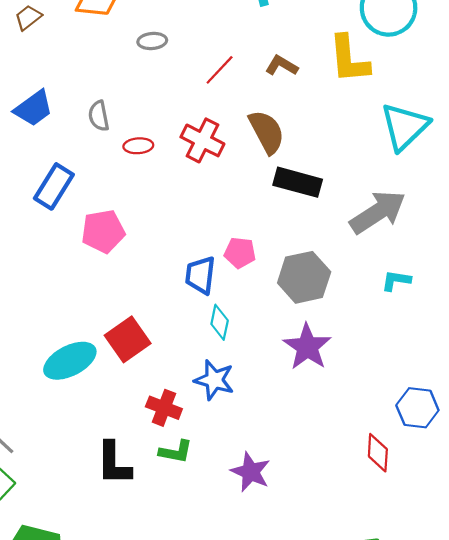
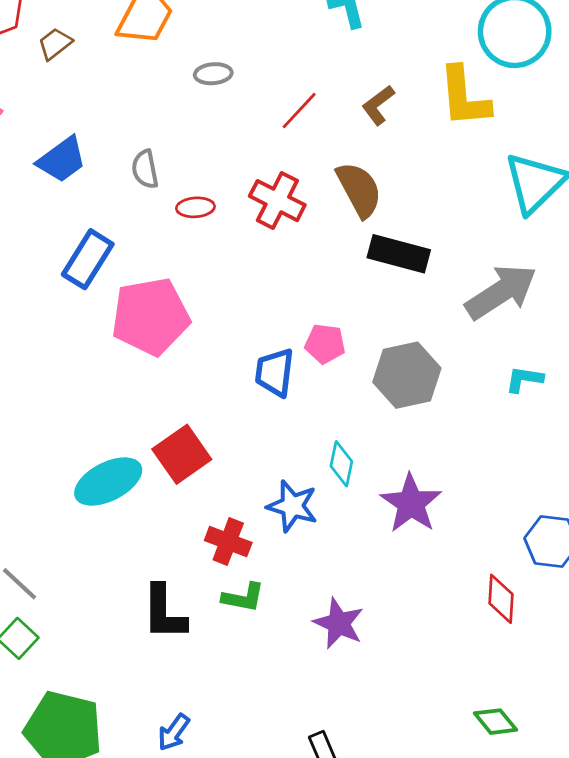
brown L-shape: (282, 66) -> (378, 105), turned -68
pink pentagon: (103, 231) -> (150, 316), size x1.4
cyan diamond: (220, 322) -> (341, 464), moved
purple star: (307, 347) -> (411, 503), moved

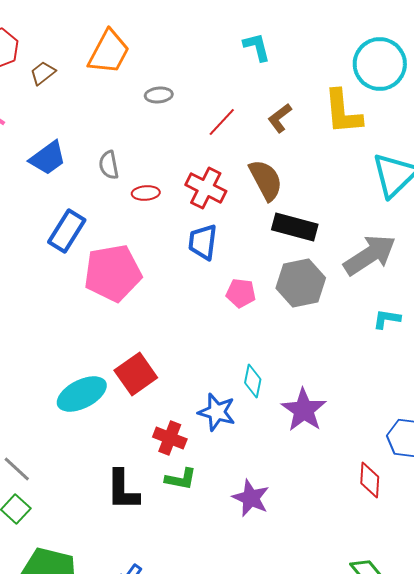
blue trapezoid: (275, 372) -> (203, 242), moved
gray hexagon: (407, 375) -> (301, 283), moved

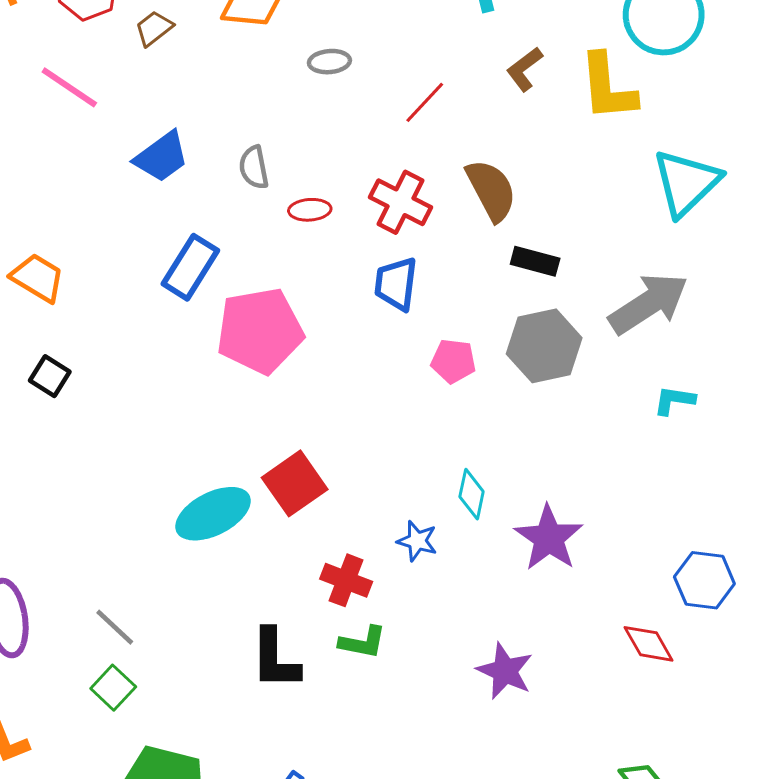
brown L-shape: (280, 118) -> (525, 69), moved
black rectangle: (295, 227) -> (535, 261), size x0.7
blue star: (217, 412) -> (417, 541), size x0.7
red diamond: (370, 480) -> (649, 644), turned -33
purple star: (251, 498) -> (505, 671), moved

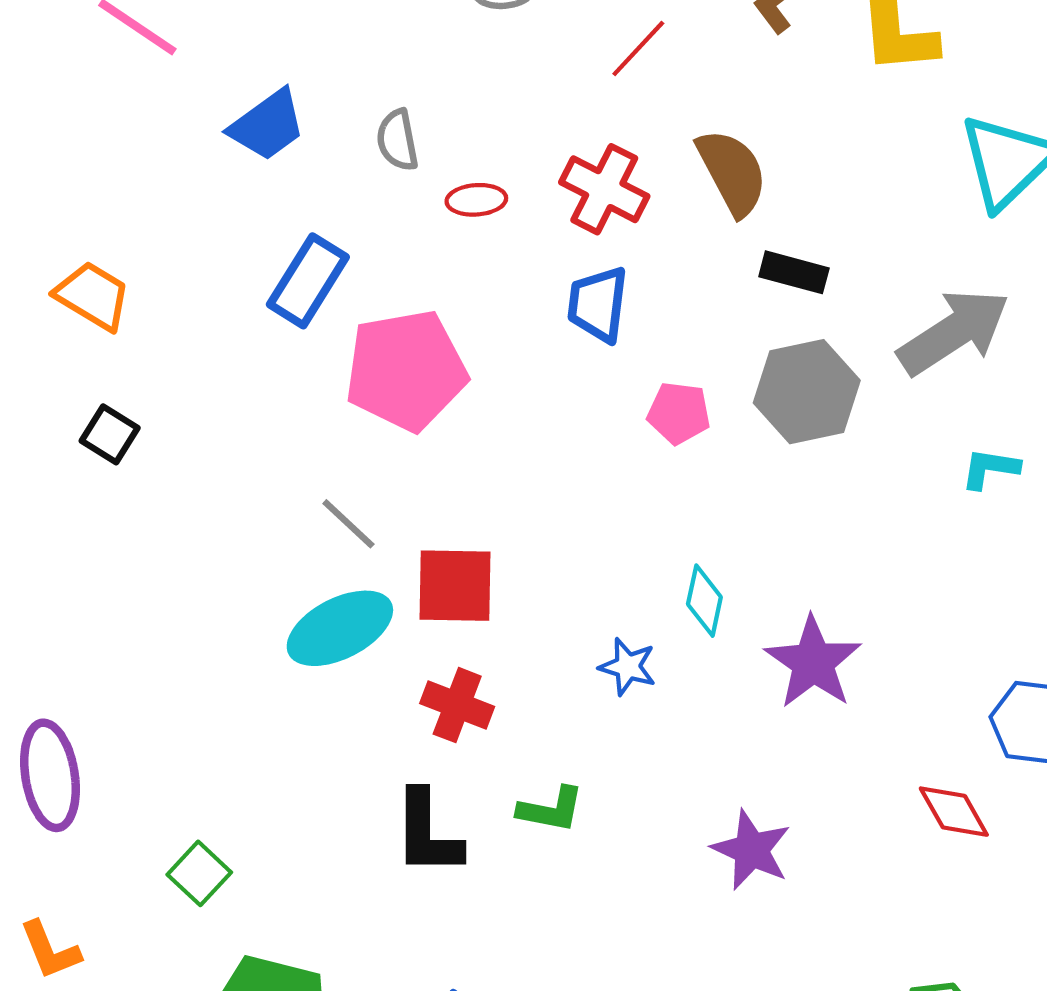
red square: (295, 483) -> (455, 586), turned 36
red cross: (346, 580) -> (457, 705), moved
gray line: (115, 627) -> (348, 524), moved

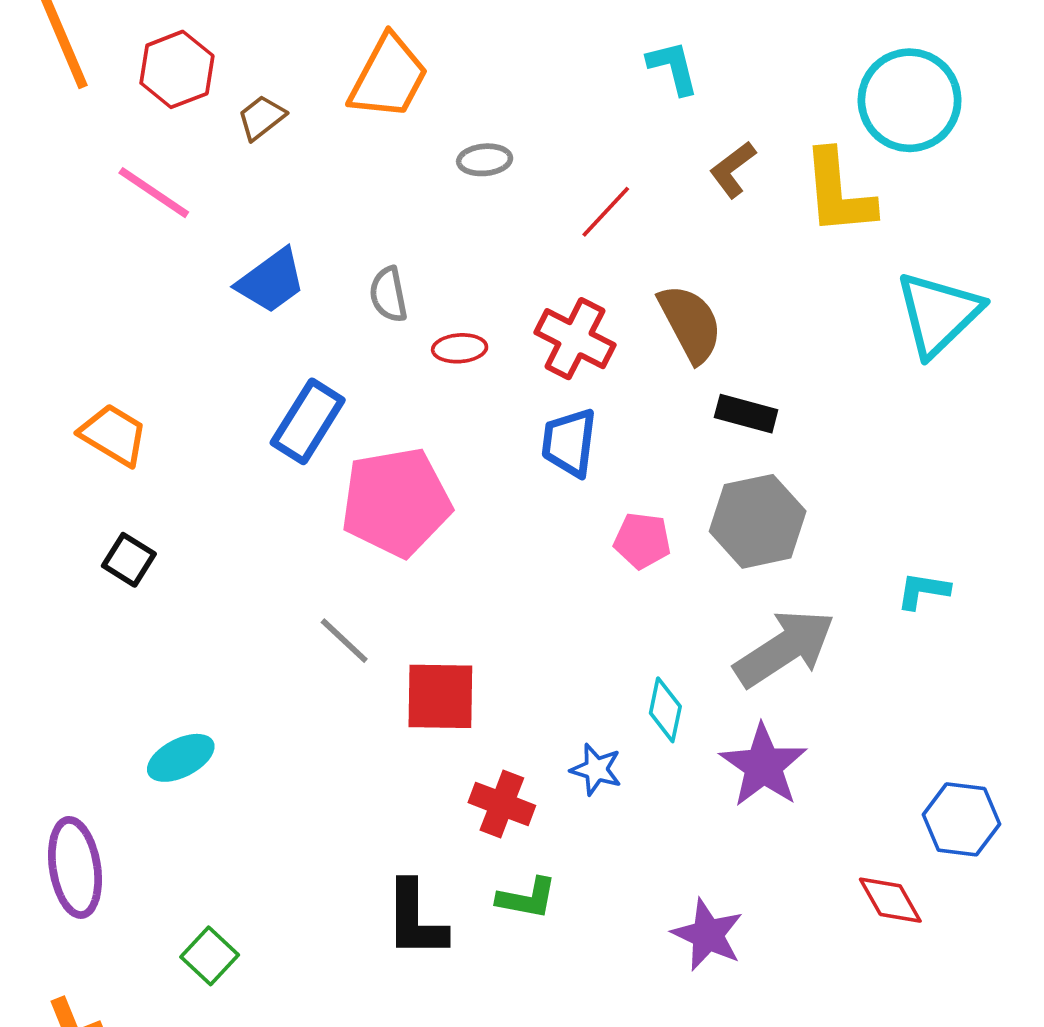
gray arrow: (954, 332) -> (785, 648), moved
cyan ellipse: (340, 628) -> (181, 758), moved, size x0.7
red cross: (457, 705) -> (502, 804), moved

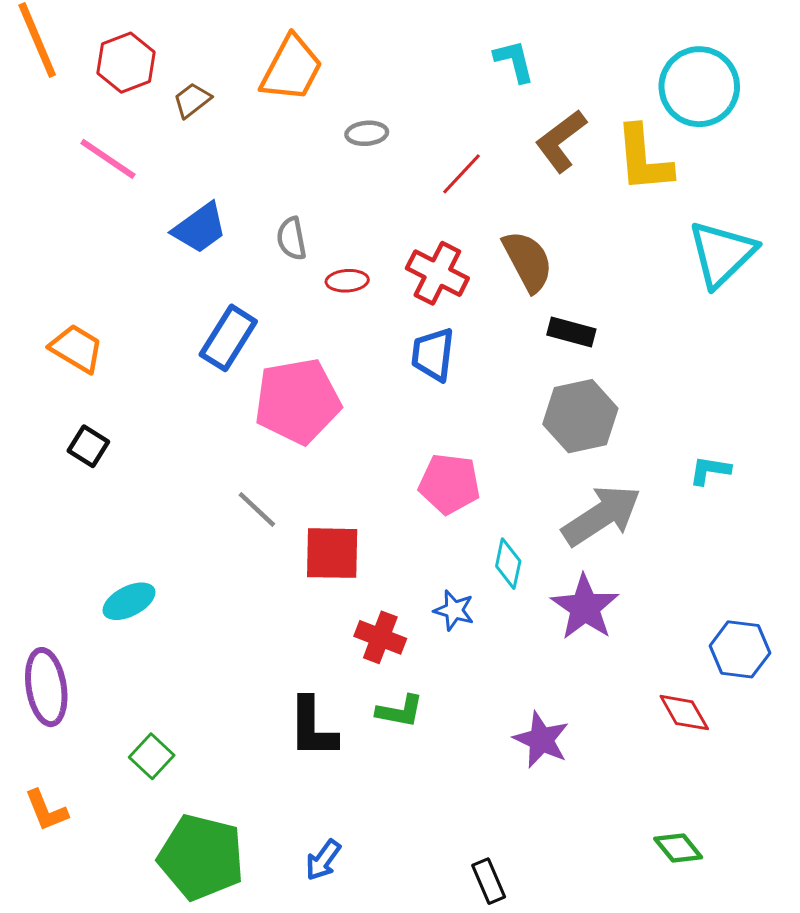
brown L-shape: (733, 169) -> (561, 141), size x1.4
pink pentagon: (642, 541) -> (449, 484), moved, size x1.4

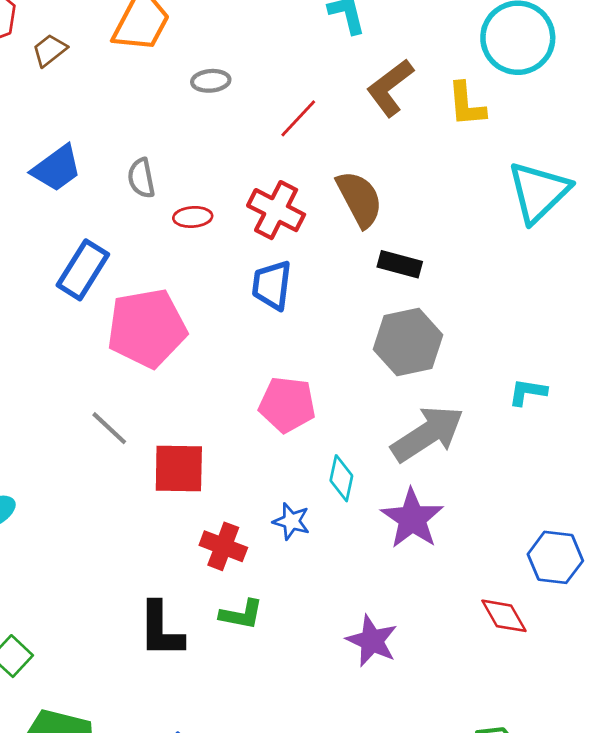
yellow L-shape: (644, 159) -> (466, 104), size x0.7

